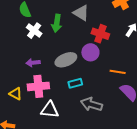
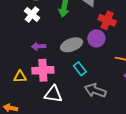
white cross: (34, 31) -> (32, 14), moved
cyan rectangle: (75, 83) -> (80, 69), turned 64
yellow triangle: (16, 94) -> (20, 77), turned -32

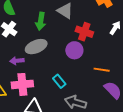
gray ellipse: (72, 45) -> (36, 47), moved

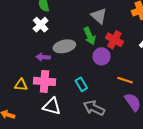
green arrow: (41, 21) -> (90, 36), moved, turned -42

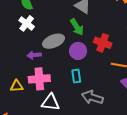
red cross: (114, 40) -> (103, 43), moved
purple circle: (101, 56) -> (78, 51), moved
cyan rectangle: (81, 84) -> (76, 76), turned 32

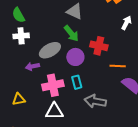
white cross: (27, 23) -> (21, 36), turned -35
pink cross: (39, 79) -> (53, 85), moved

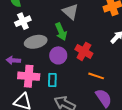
white cross: (21, 36) -> (23, 21), moved, turned -35
purple arrow: (32, 66) -> (13, 60), moved

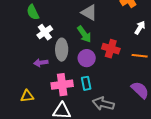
gray ellipse: (36, 42) -> (62, 50), turned -65
purple arrow: (13, 60) -> (41, 63), moved
orange line: (96, 76) -> (140, 56), moved

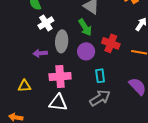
cyan rectangle: (86, 83) -> (100, 76), moved
gray arrow: (103, 104) -> (100, 98), turned 130

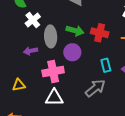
green arrow: (85, 27) -> (75, 31), moved, turned -36
purple circle: (86, 51) -> (72, 52), moved
cyan rectangle: (100, 76) -> (106, 65), moved

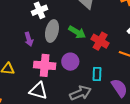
purple arrow: (31, 51) -> (29, 39), turned -112
purple circle: (72, 52) -> (70, 62), moved

